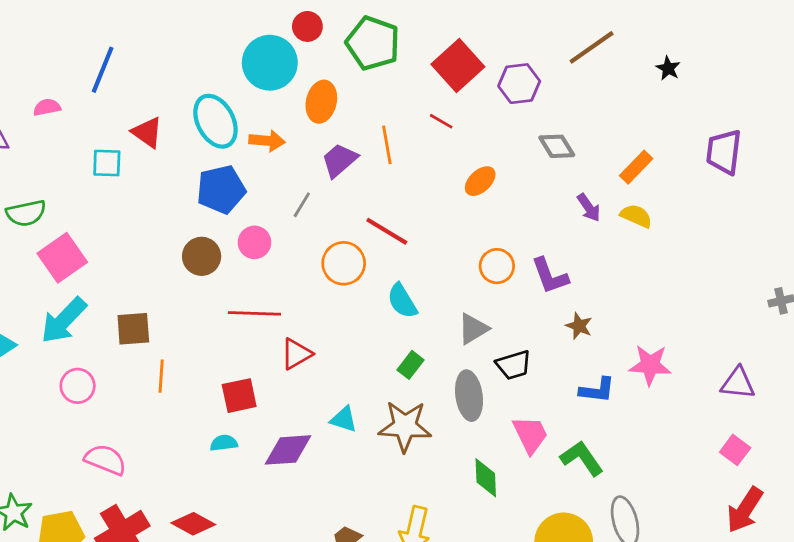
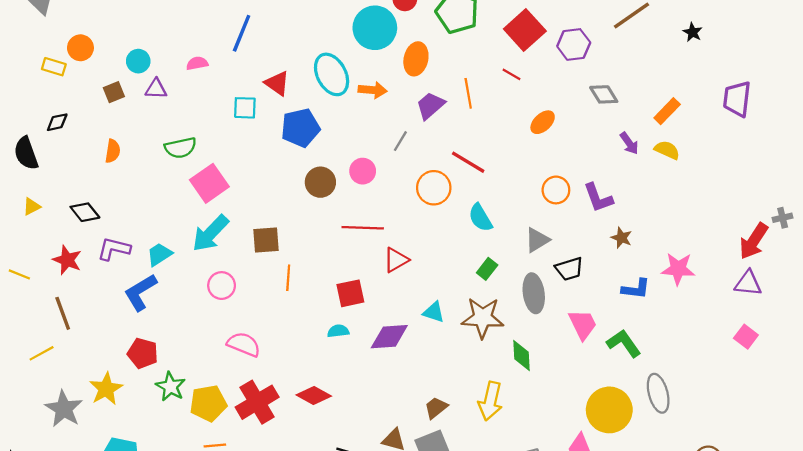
blue pentagon: (221, 189) -> (300, 128), moved
green diamond: (486, 478) -> (521, 355), moved
red arrow: (745, 510) -> (754, 241), moved

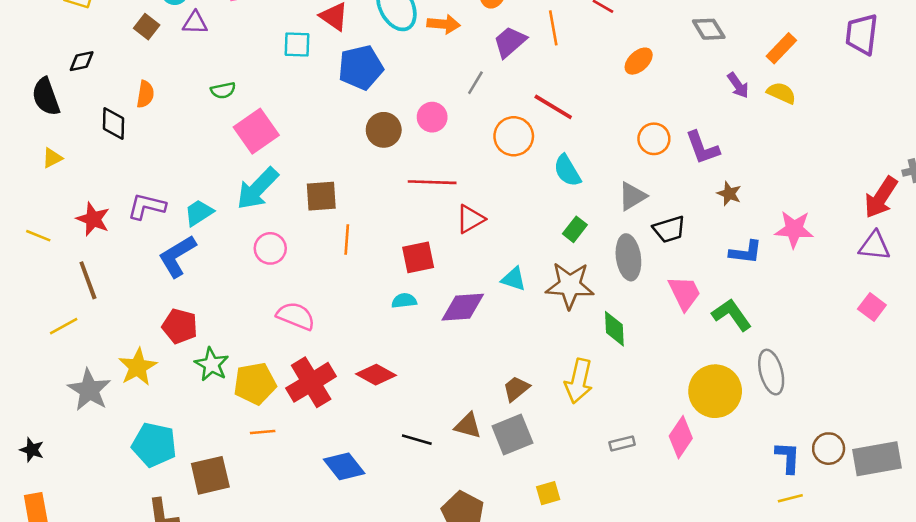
brown square: (114, 92) -> (147, 27), turned -30
green semicircle: (180, 148) -> (223, 90), size x0.7
black diamond: (85, 212) -> (113, 123), moved, turned 40

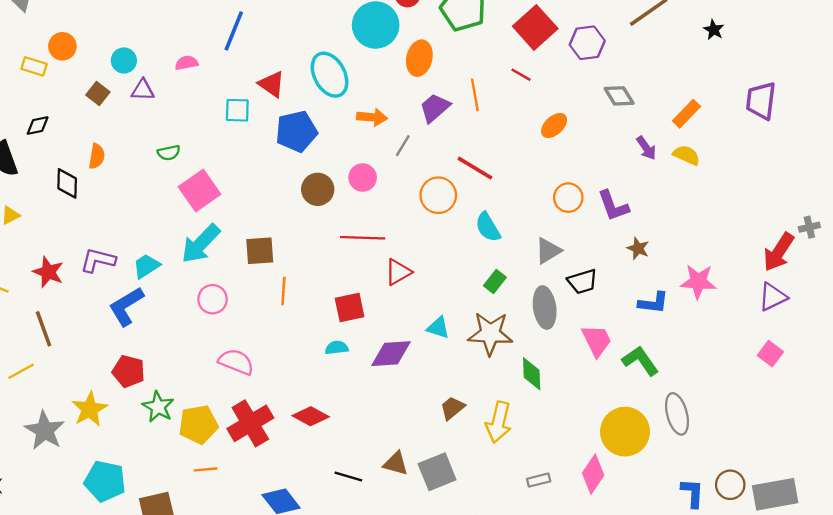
orange arrow: (444, 24) -> (372, 117), moved
purple triangle: (874, 246) -> (773, 297), turned -32
brown trapezoid: (516, 389) -> (452, 408), moved

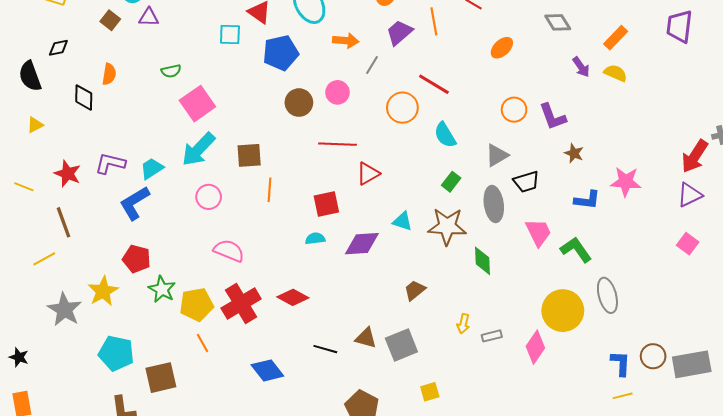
yellow arrow: (499, 422) -> (463, 324), moved, size x0.6
orange line: (205, 469) -> (203, 343), turned 66
gray rectangle: (539, 480) -> (492, 336), moved

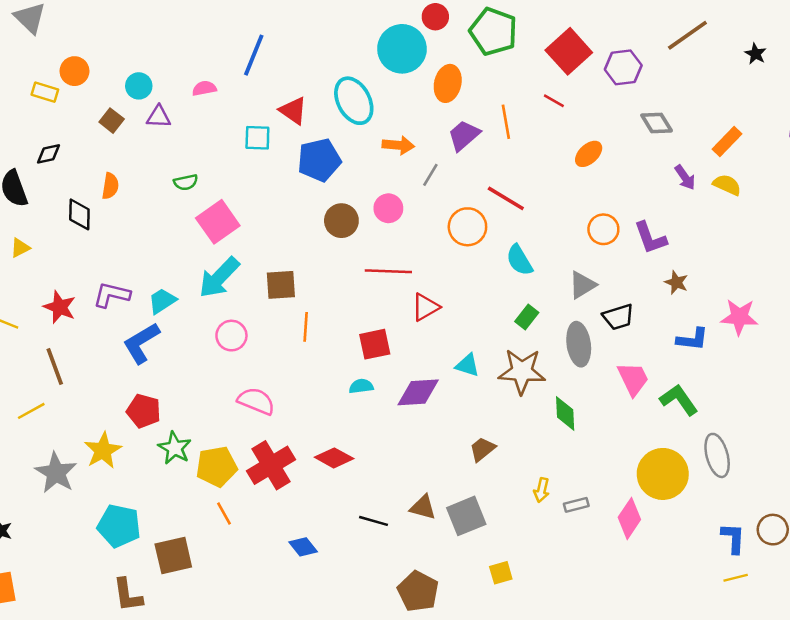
blue diamond: (267, 370) -> (303, 547), size x0.7

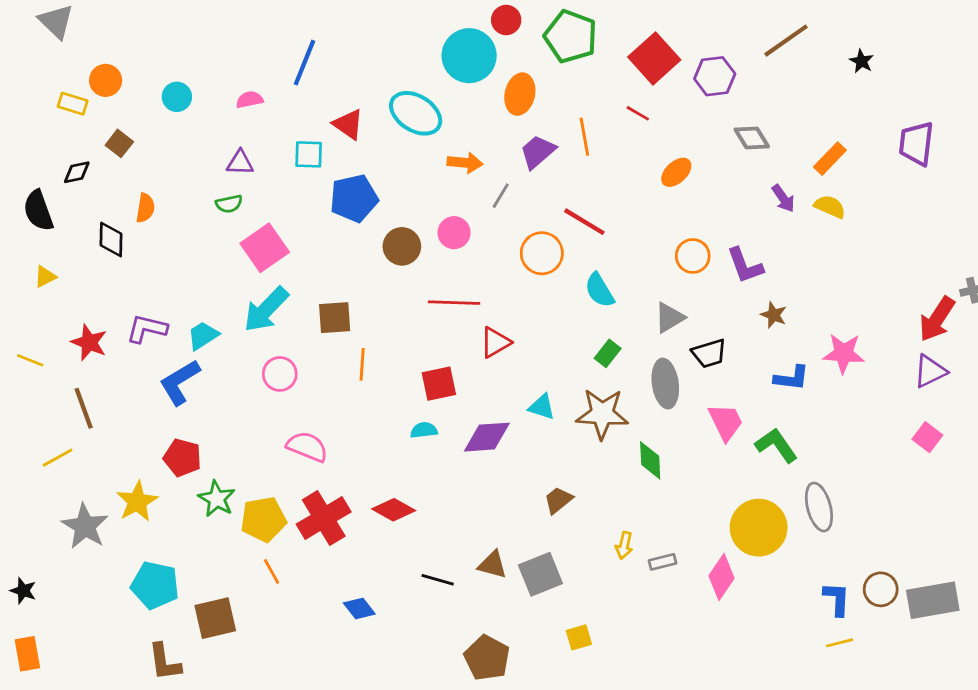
cyan ellipse: (354, 101) -> (416, 113), turned -30
purple triangle: (159, 117) -> (240, 163), moved
brown square: (112, 121) -> (119, 143), moved
blue pentagon: (319, 160) -> (354, 198), moved

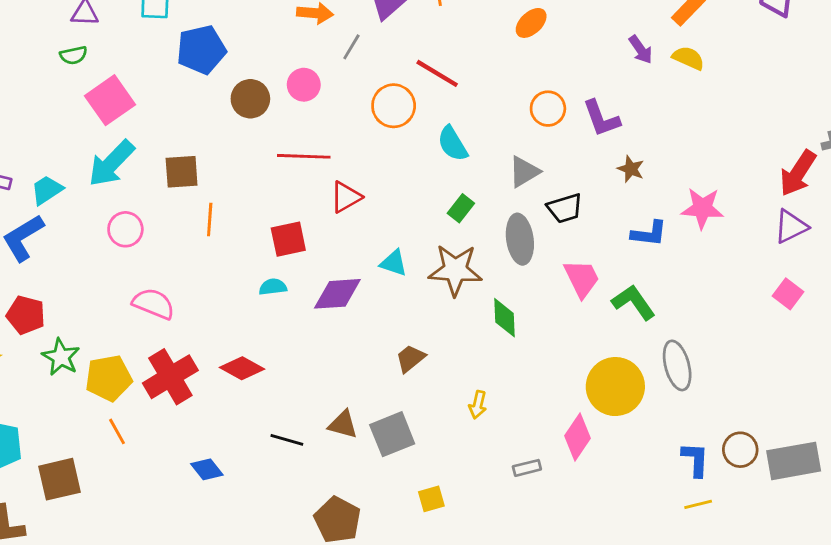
gray rectangle: (663, 562) -> (527, 468), moved

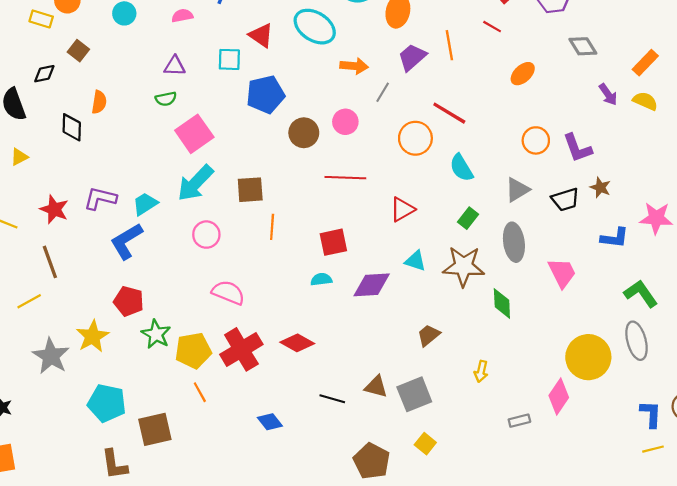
red triangle: (346, 197) -> (402, 209), moved
black trapezoid: (565, 208) -> (565, 200), moved
green L-shape: (634, 302) -> (641, 294), moved
yellow square: (431, 499) -> (425, 444), moved, turned -35

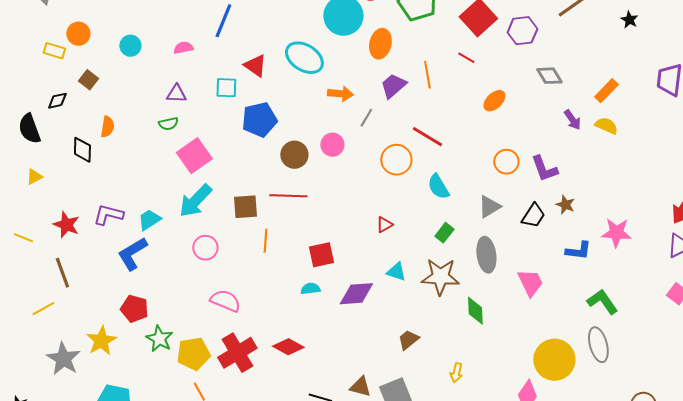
red line: (345, 178) -> (288, 196), moved
black trapezoid: (565, 200) -> (533, 216), turned -40
red triangle: (402, 209) -> (384, 225), size x0.7

